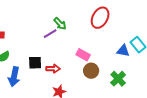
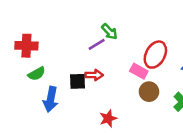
red ellipse: (100, 18) -> (155, 55), moved
red arrow: (53, 69) -> (94, 75), moved

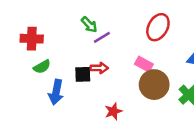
green arrow: (109, 32) -> (89, 25), moved
red ellipse: (155, 55) -> (158, 27), moved
brown circle: (149, 92) -> (154, 85), size x1.5

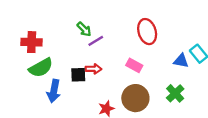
red ellipse: (158, 27) -> (147, 32), turned -45
green semicircle: (42, 67) -> (41, 68), size x1.5
brown circle: (154, 85) -> (135, 98), moved

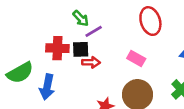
red cross: (32, 42) -> (57, 48), moved
green semicircle: (41, 68) -> (20, 73), moved
black square: (78, 75) -> (81, 49), moved

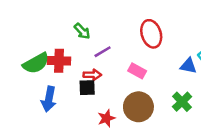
purple line: (94, 31) -> (103, 52), moved
black square: (81, 49) -> (87, 88), moved
green semicircle: (20, 73) -> (36, 63), moved

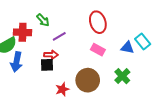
red cross: (59, 61) -> (23, 32), moved
pink rectangle: (137, 71) -> (98, 50), moved
blue arrow: (49, 99) -> (16, 62), moved

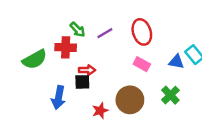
red cross: (23, 32) -> (66, 47), moved
purple line: (59, 36) -> (105, 33), moved
blue arrow: (16, 62) -> (58, 97), moved

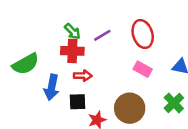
red cross: (66, 47) -> (72, 51), moved
black square: (82, 82) -> (78, 102), moved
blue arrow: (58, 97) -> (52, 87), moved

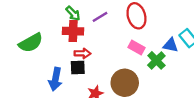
blue arrow: (52, 87) -> (55, 79), moved
black square: (78, 102) -> (78, 67), moved
green cross: (174, 103) -> (156, 60), moved

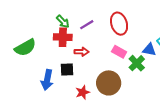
red arrow: (82, 53) -> (82, 52), moved

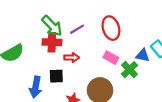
green arrow: (63, 22) -> (52, 26), size x1.5

